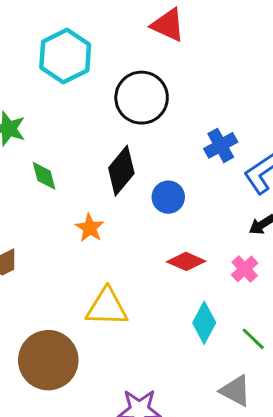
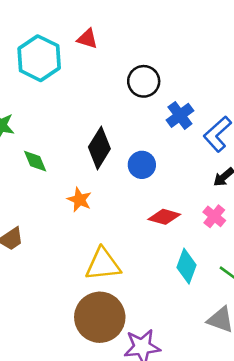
red triangle: (168, 25) -> (87, 39), moved, size x0.7
black circle: (142, 98) -> (144, 81), moved, size x0.7
brown circle: (48, 360) -> (100, 317), moved

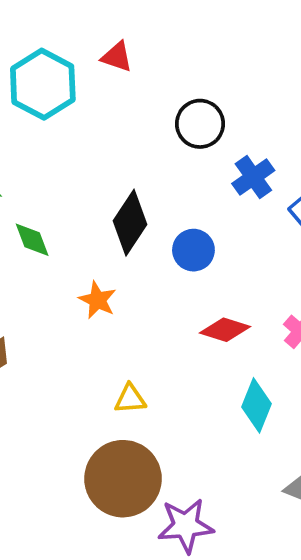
yellow triangle: (103, 264) -> (130, 399), size x0.6

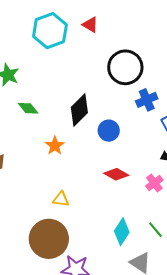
black circle: (200, 124) -> (125, 67), size x1.4
green diamond: (32, 240) -> (28, 108), turned -30
cyan diamond: (256, 405) -> (122, 232), moved

